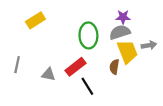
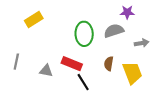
purple star: (123, 17) -> (127, 12), moved
yellow trapezoid: (127, 52) -> (132, 73), moved
red rectangle: (75, 67) -> (72, 64), turned 60

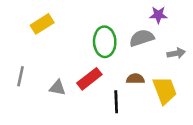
red rectangle: (72, 64) -> (89, 79), turned -60
brown semicircle: (109, 64) -> (135, 79), turned 80
black line: (83, 82) -> (116, 102), moved, turned 30

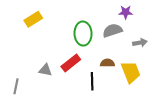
gray line: (20, 76) -> (16, 86), moved

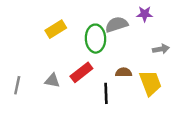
yellow rectangle: (33, 19) -> (56, 29), moved
gray semicircle: (112, 30) -> (117, 25), moved
gray line: (16, 86) -> (17, 85), moved

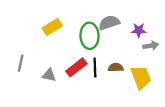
purple star: (145, 14) -> (139, 30), moved
gray line: (17, 85) -> (21, 63), moved
black line: (106, 93) -> (95, 67), moved

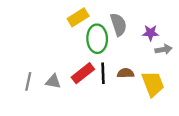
gray semicircle: (109, 23) -> (118, 24), turned 90
yellow rectangle: (52, 27) -> (78, 17), moved
gray line: (21, 63) -> (28, 81), moved

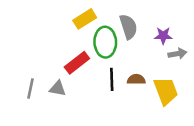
red rectangle: (83, 73) -> (77, 63), moved

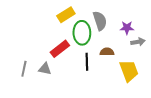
brown semicircle: (136, 79) -> (107, 52), moved

